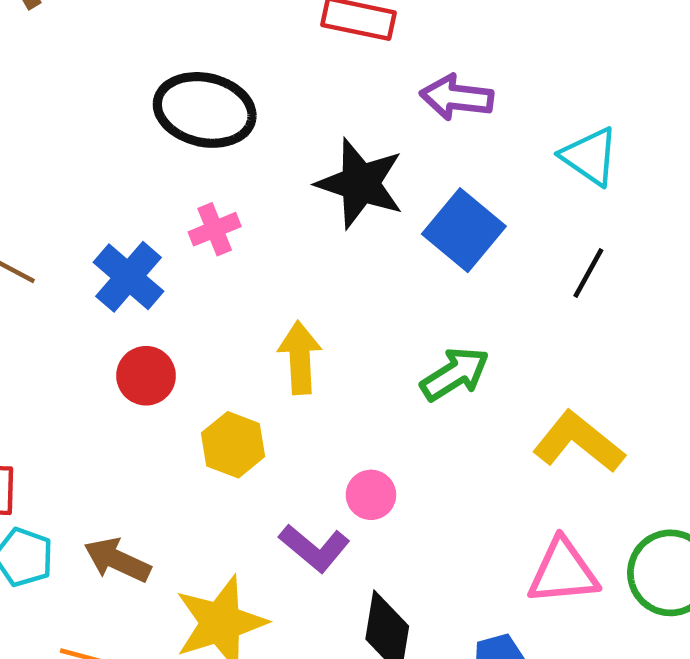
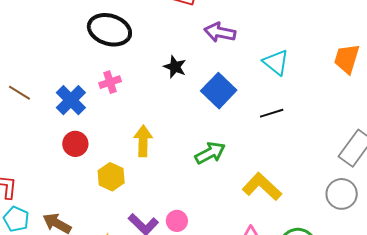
black star: (360, 183) -> (175, 67), size x0.6
black line: (588, 273) -> (272, 113), turned 40
pink circle: (371, 495) -> (177, 221), moved

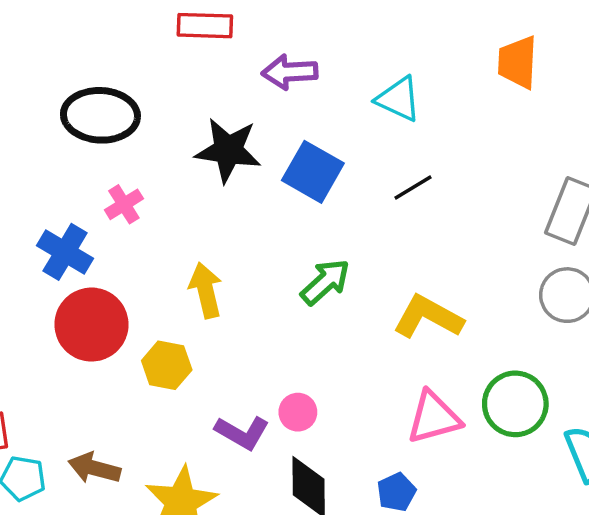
black star: (175, 67) -> (228, 150), size x1.6
red circle: (75, 144) -> (91, 325), size x1.6

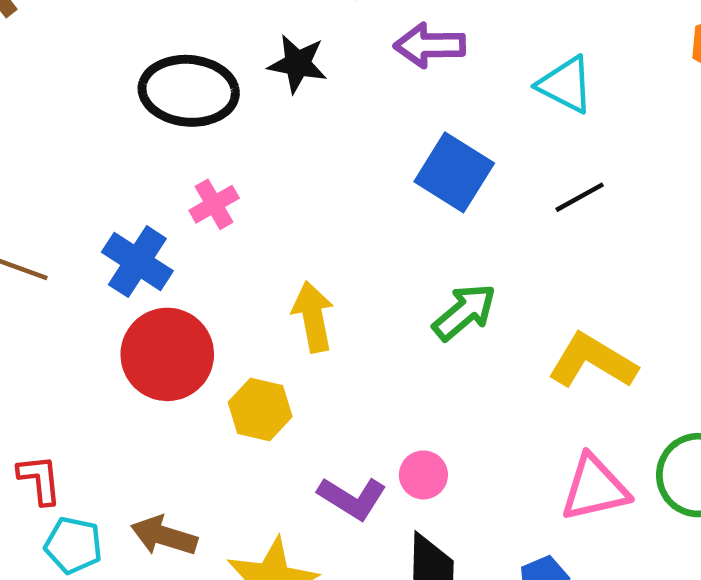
black star: (228, 150) -> (298, 64), moved, size x0.7

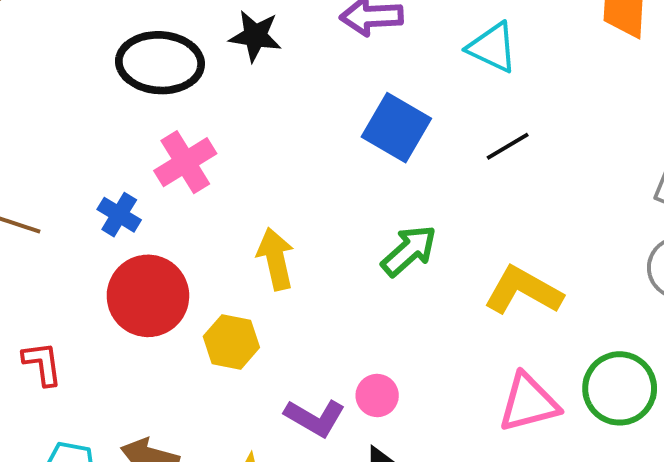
pink cross: (214, 204) -> (185, 162), size x1.4
blue cross: (137, 262) -> (119, 215), size x0.7
red L-shape: (40, 480) -> (42, 364), moved

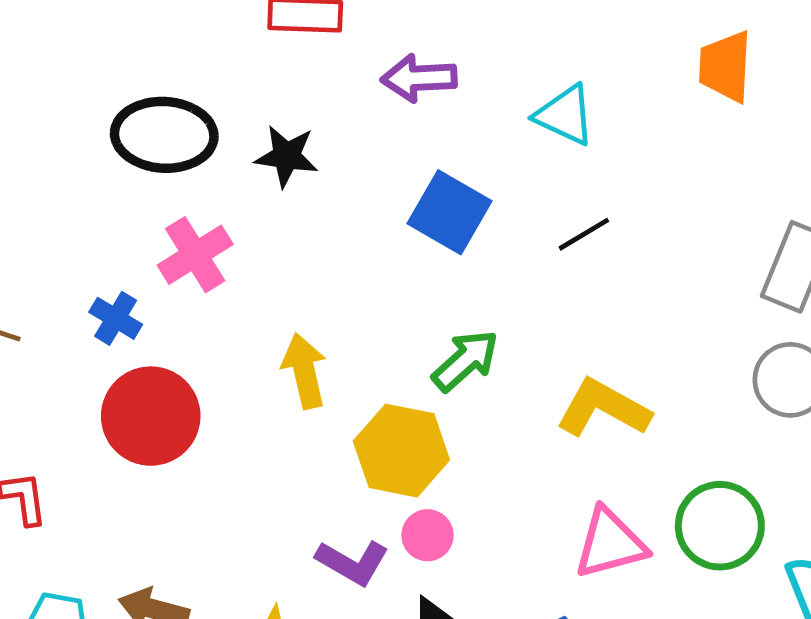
black star: (255, 36) -> (287, 156), moved
yellow hexagon: (231, 342) -> (401, 451), moved, size x1.4

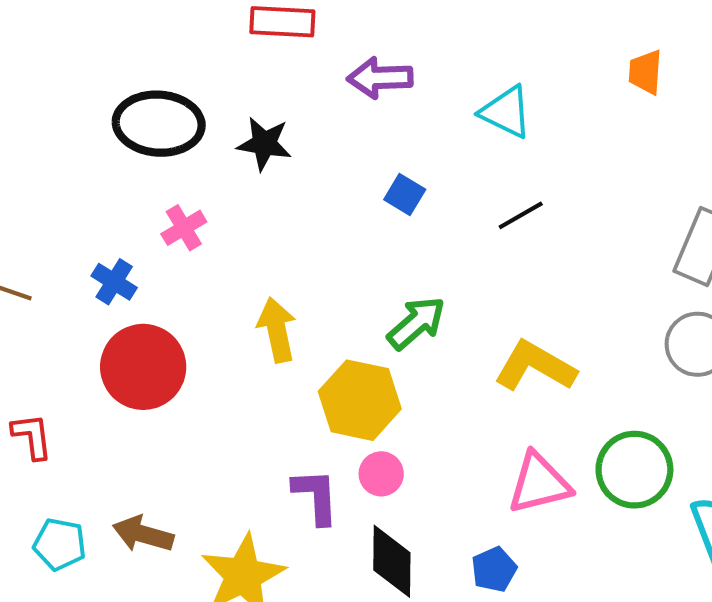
orange trapezoid: (725, 67) -> (645, 72), size x0.7
blue square: (450, 212) -> (405, 195), size x0.6
pink cross: (195, 255) -> (184, 228), size x0.7
purple L-shape: (352, 562) -> (316, 496), turned -124

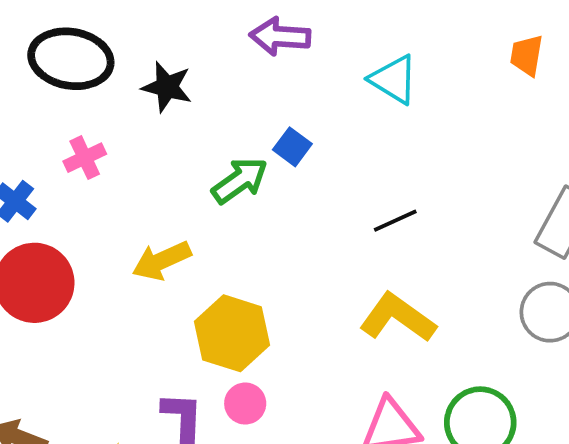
black line: (521, 215) -> (395, 221), moved
green arrow: (416, 323) -> (240, 181), moved
yellow arrow: (277, 330) -> (162, 261), turned -108

